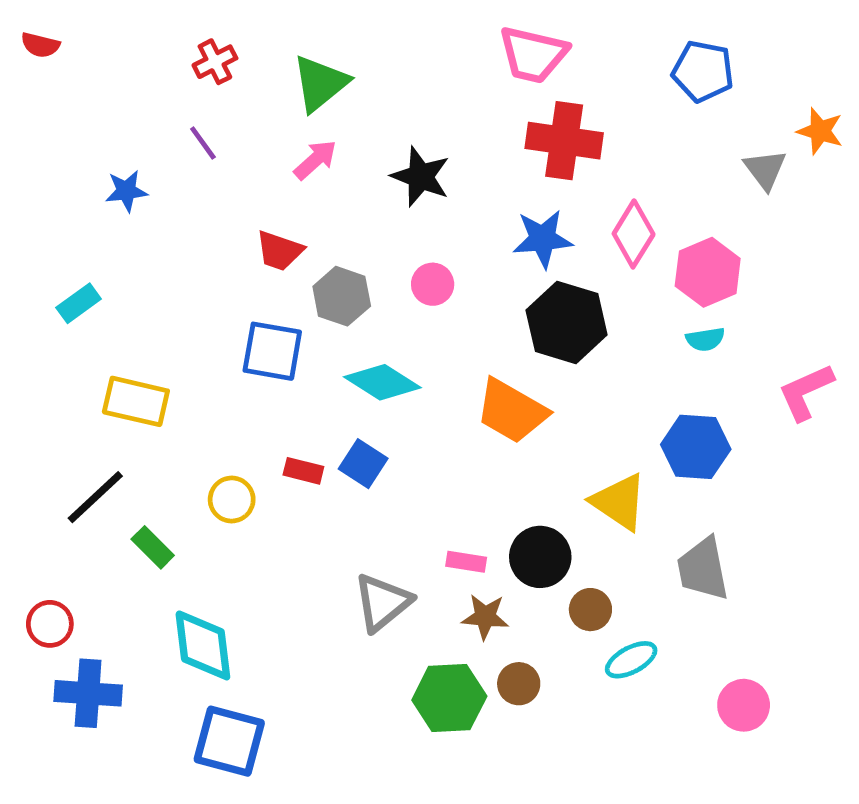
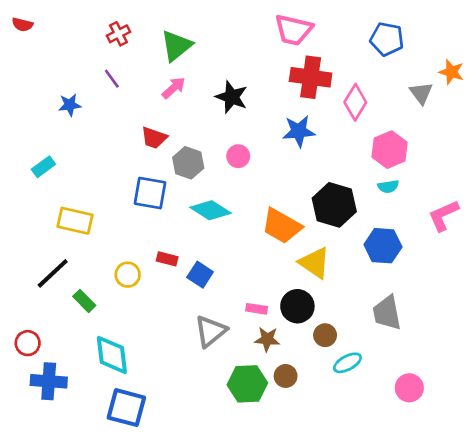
pink diamond: (634, 234) -> (355, 102), moved
black hexagon: (567, 322) -> (334, 205), moved
blue square: (363, 464) -> (200, 275), moved
yellow triangle: (619, 502) -> (315, 263), moved

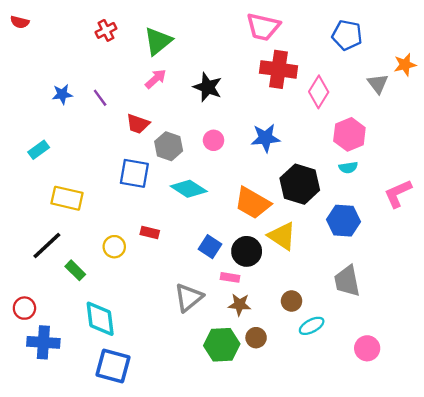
orange star: (451, 72) -> (405, 65), turned -30
purple line: (112, 79) -> (100, 98), moved
blue star: (299, 131) -> (266, 138), moved
blue square: (200, 275) -> (210, 247), moved
black circle: (297, 306) -> (247, 251), moved

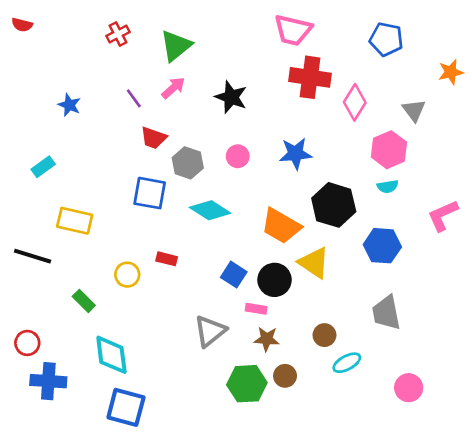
gray triangle: (378, 84) -> (414, 110), moved
blue star: (62, 94) -> (69, 105), turned 30
purple line: (100, 98) -> (134, 98), moved
black line: (47, 245) -> (33, 256), moved, turned 60

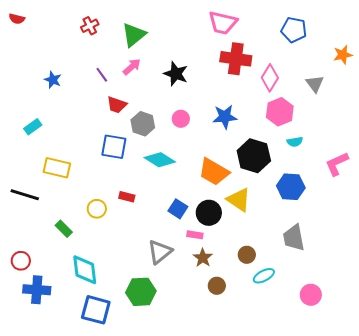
pink hexagon: (389, 150) -> (280, 112), moved
brown star: (267, 339) -> (203, 258), turned 30
green hexagon: (247, 384) -> (141, 292), moved

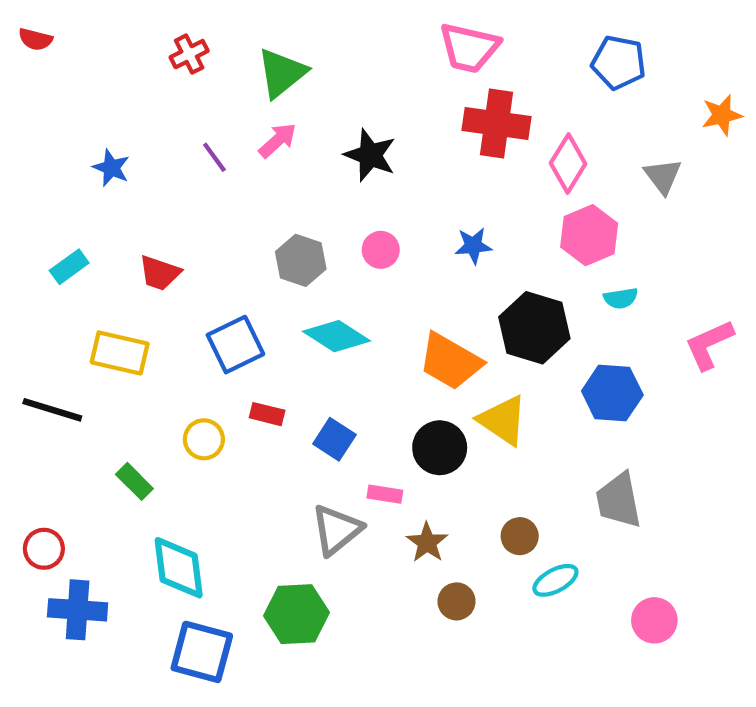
red trapezoid: (117, 105) -> (160, 273), moved
blue star: (225, 117) -> (473, 246), size x0.7
blue square: (114, 147) -> (235, 345), moved, turned -36
blue square: (178, 209) -> (334, 439), moved
pink rectangle: (195, 235) -> (385, 494), moved

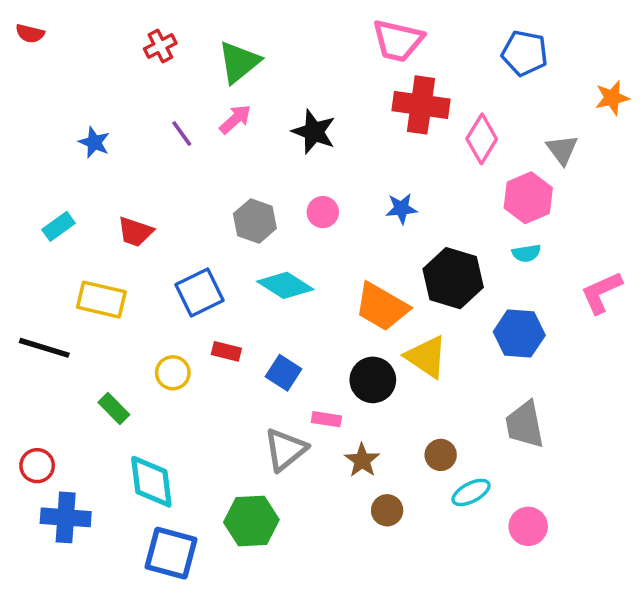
pink hexagon: (589, 235) -> (528, 198), moved
pink circle: (654, 620) -> (528, 526), moved

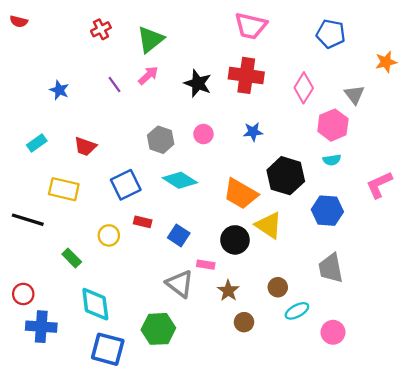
red cross: (421, 105) -> (246, 75), moved
gray triangle: (285, 450) -> (180, 284), turned -44

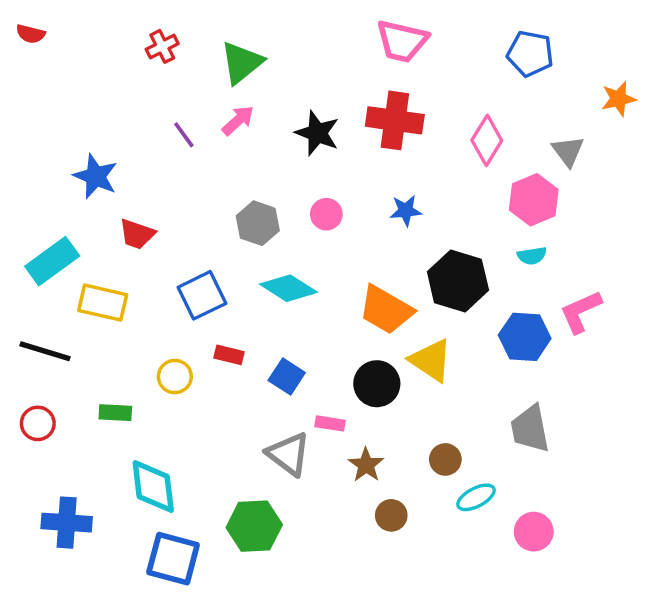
blue star: (59, 90) -> (95, 176), moved, size x1.4
cyan rectangle: (37, 143) -> (52, 261), moved, size x1.6
pink L-shape: (379, 185) -> (581, 312), moved
green rectangle: (72, 258) -> (115, 413), turned -42
red circle: (23, 294) -> (38, 423), moved

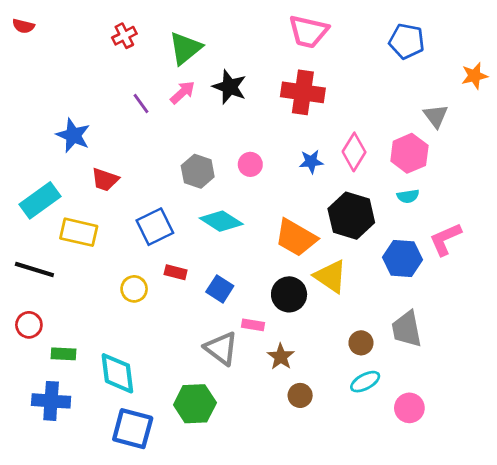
black star: (317, 133) -> (230, 87), moved
pink diamond: (487, 140) -> (354, 152), moved
green rectangle: (115, 413) -> (63, 354), moved
brown circle: (445, 459) -> (361, 343), moved

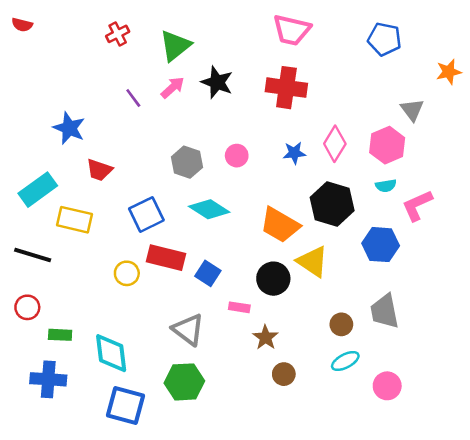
pink L-shape: (445, 239) -> (417, 205), moved
red rectangle: (176, 272) -> (166, 258), size x1.8
gray triangle: (221, 348) -> (188, 330), moved

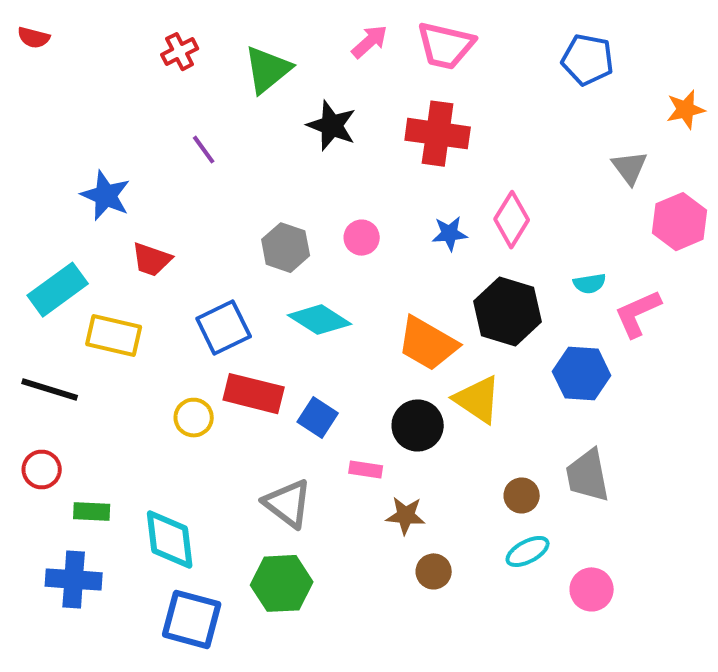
pink arrow: (173, 88) -> (370, 42), moved
pink hexagon: (387, 145) -> (680, 222), moved
brown star: (265, 337) -> (406, 515), turned -30

